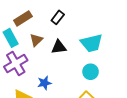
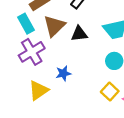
brown triangle: (36, 40) -> (54, 26), size x1.5

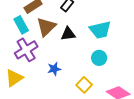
yellow triangle: (38, 90) -> (14, 78), moved
yellow square: (110, 91) -> (84, 85), moved

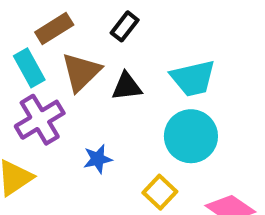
cyan circle: (99, 58) -> (191, 136), size x1.6

